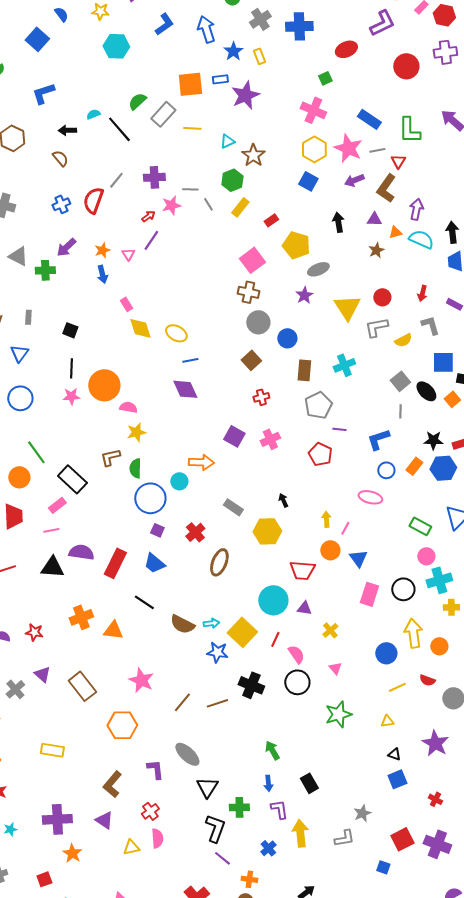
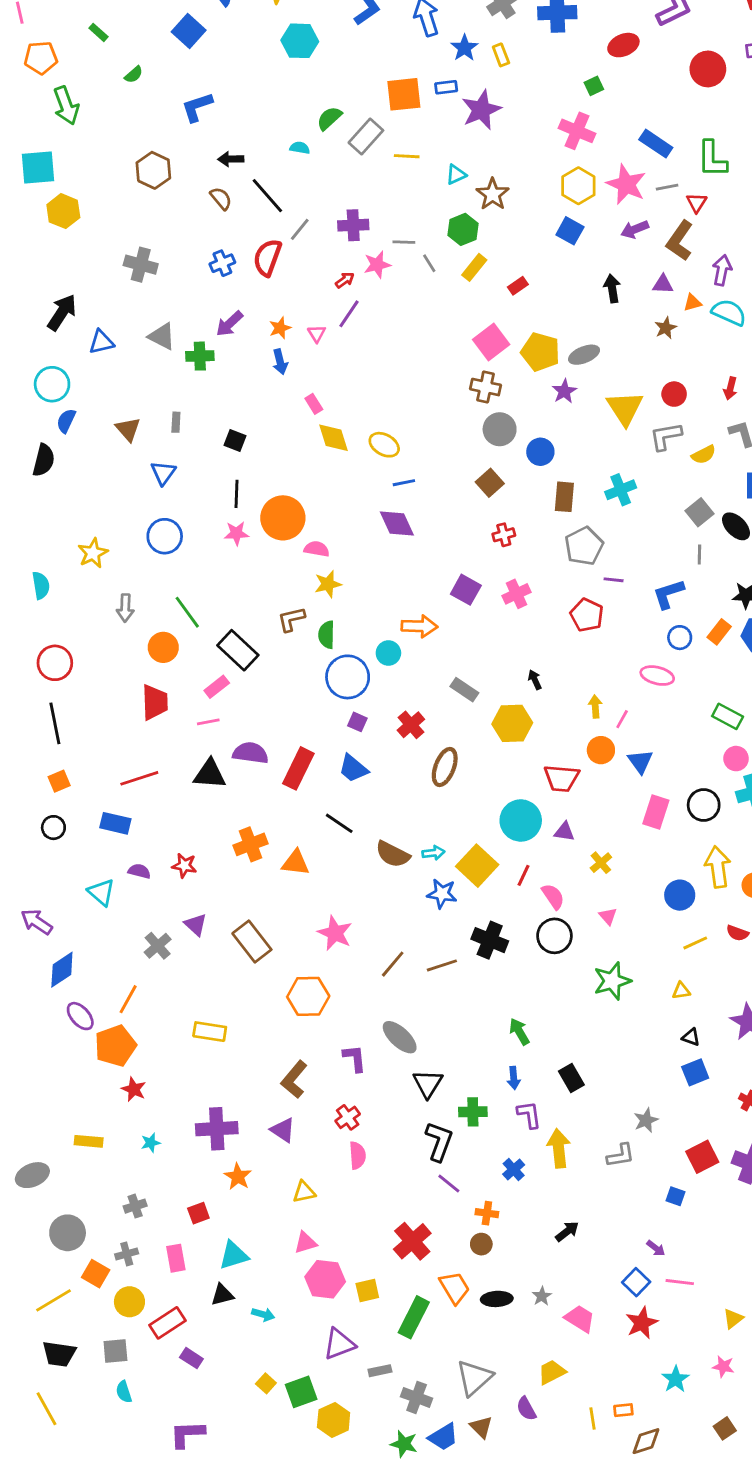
cyan semicircle: (93, 114) -> (300, 148), moved, turned 32
black line: (119, 129) -> (267, 196), moved
yellow pentagon: (296, 245) -> (540, 352), moved
yellow triangle: (131, 847) -> (304, 1192), moved

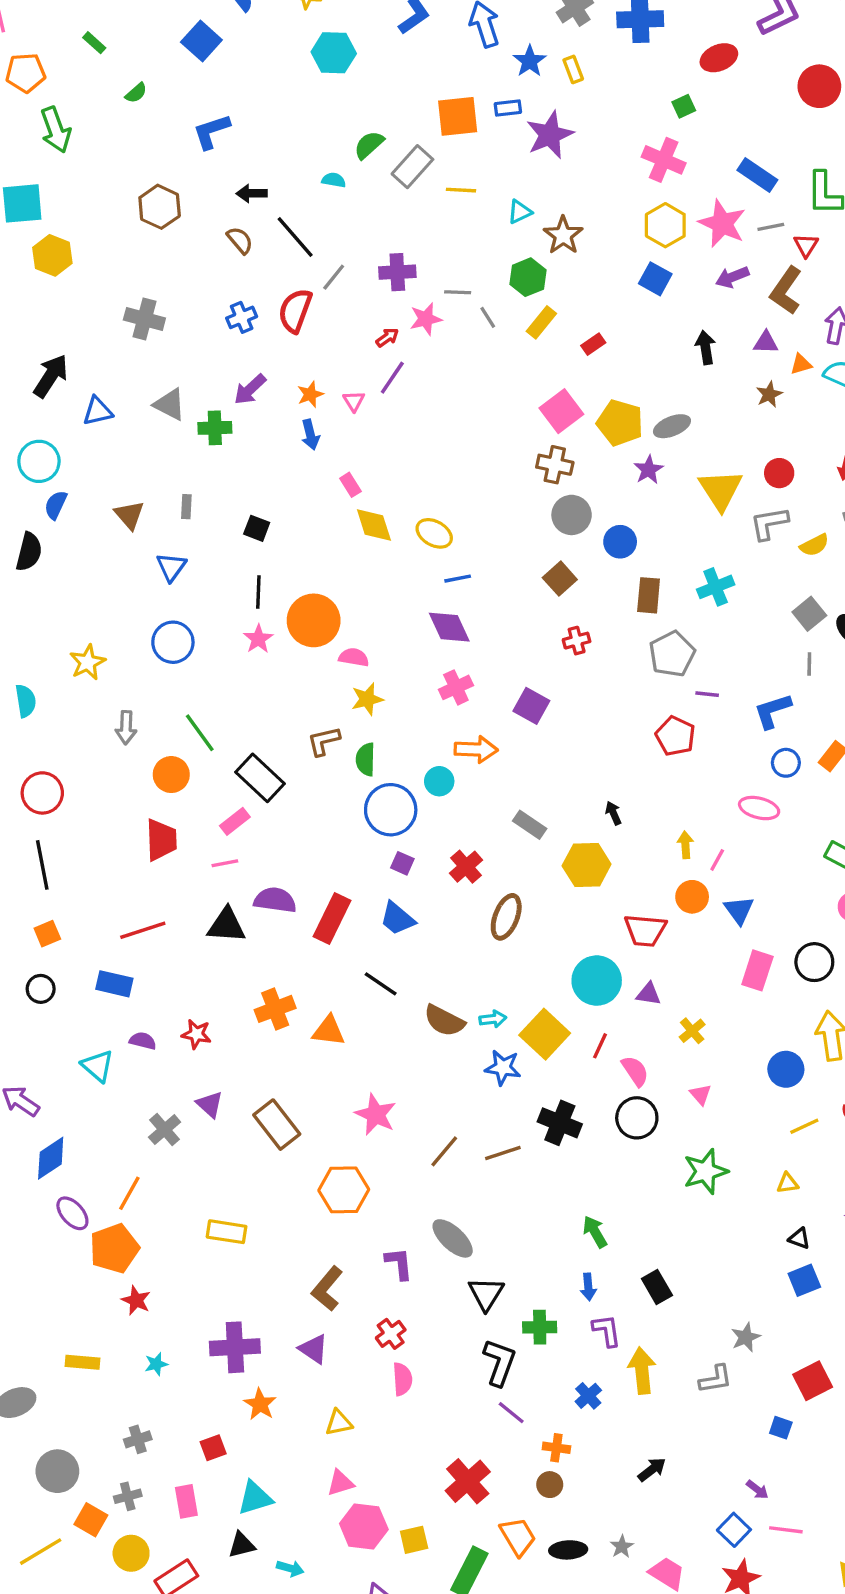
pink star: (236, 533) -> (258, 639), turned -30
pink cross: (516, 594) -> (456, 687), moved

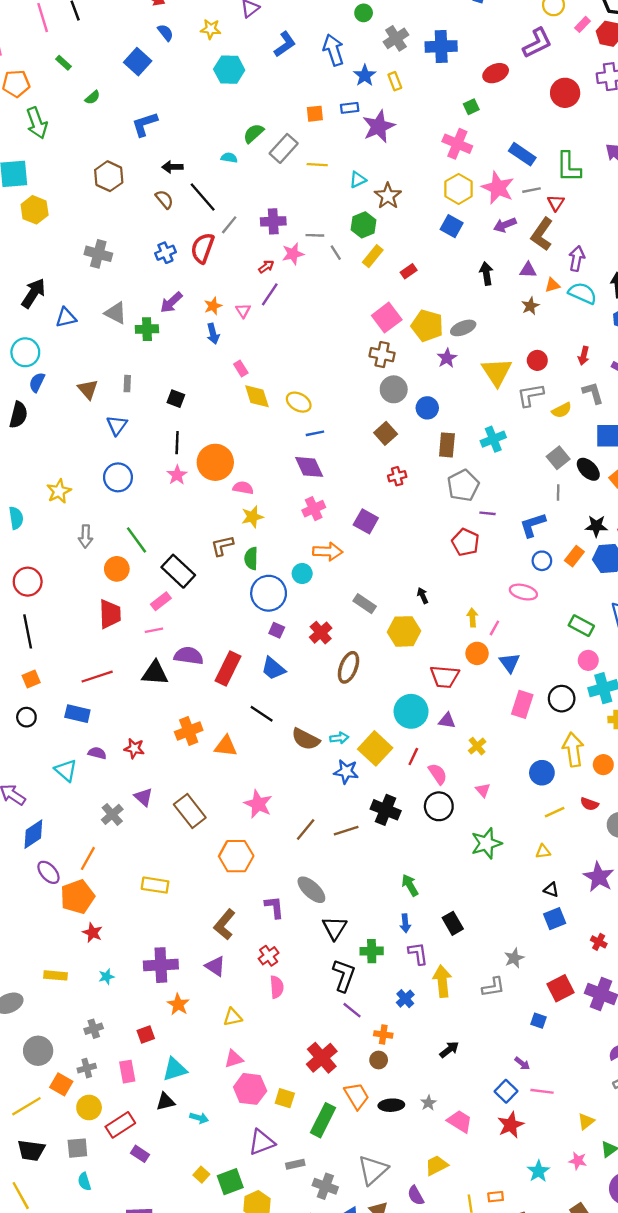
orange square: (458, 116) -> (315, 114), size x0.6
yellow square: (414, 1540) -> (285, 1098), turned 30

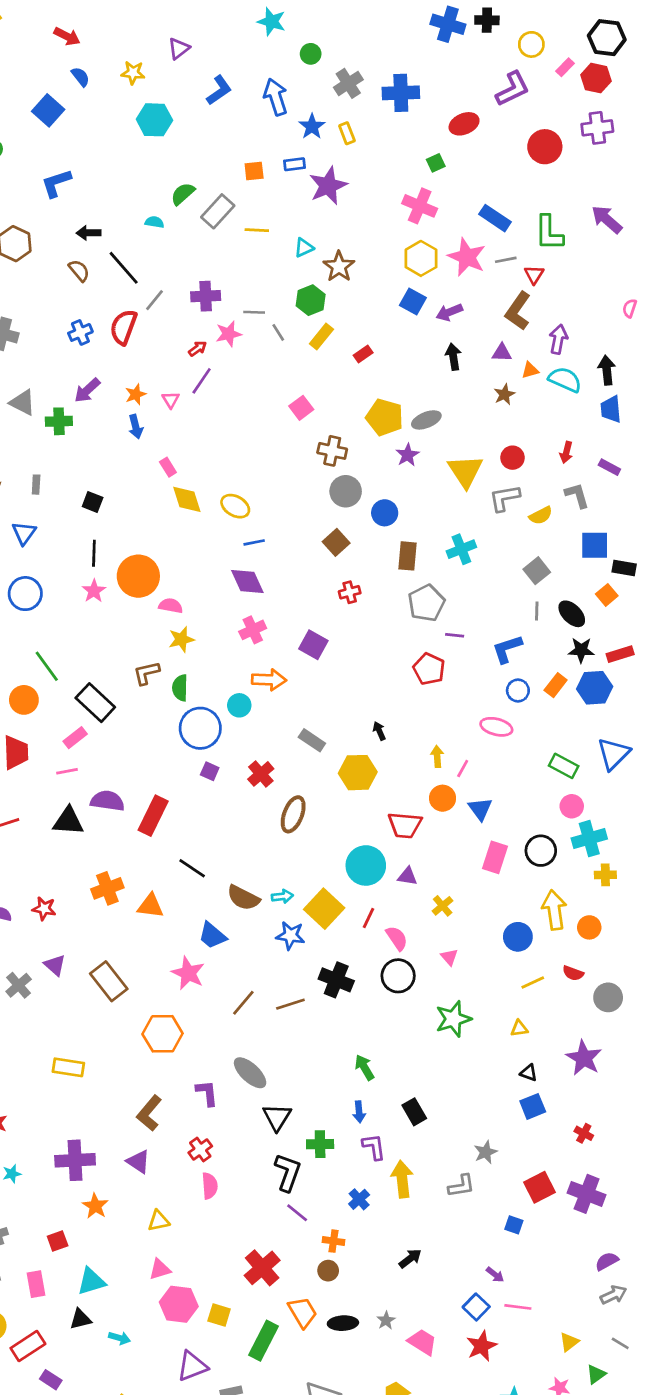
purple arrow: (505, 225) -> (449, 312), moved
pink square: (387, 318) -> (301, 408), moved, size x0.7
black ellipse: (588, 469) -> (572, 614), moved
blue trapezoid: (273, 668) -> (212, 935), moved

